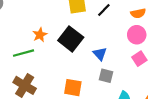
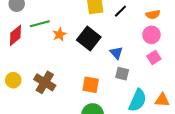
green line: (24, 53) -> (40, 24), moved

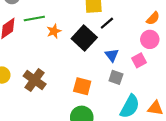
black line: (120, 11) -> (107, 23), moved
orange semicircle: (153, 14) -> (153, 18), turned -40
pink square: (154, 58) -> (139, 60), moved

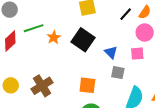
black line: (107, 23) -> (126, 14), moved
pink square: (139, 60) -> (137, 54), turned 32
brown cross: (35, 80) -> (42, 86), turned 30

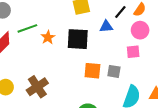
black square: (83, 40) -> (78, 39), turned -30
blue triangle: (111, 52) -> (106, 26), moved, turned -48
orange square: (87, 85) -> (92, 71), moved

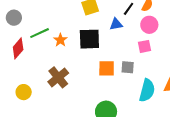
brown cross: (37, 87) -> (58, 77), moved

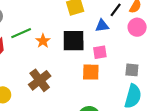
pink square: (145, 46) -> (100, 52), moved
gray square: (128, 67) -> (132, 70), moved

